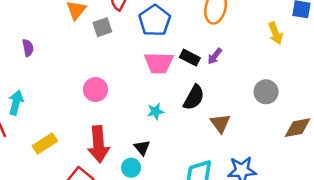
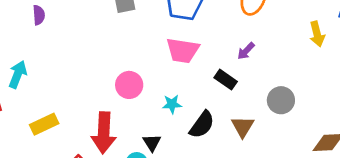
black rectangle: (190, 58) -> (226, 80), moved
pink circle: (95, 90) -> (129, 85), moved
gray circle: (266, 92) -> (281, 100), moved
black semicircle: (194, 97) -> (202, 125), moved

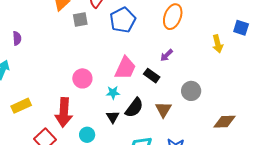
purple semicircle: (39, 15) -> (17, 38), moved
pink trapezoid: (183, 50) -> (125, 68), moved, turned -75
black triangle: (152, 143) -> (113, 117), moved

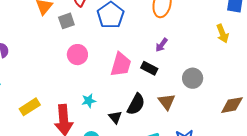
yellow arrow: (218, 44) -> (222, 34), moved
pink circle: (82, 78) -> (77, 55), moved
cyan star: (113, 93) -> (89, 101), moved
yellow rectangle: (21, 106) -> (30, 107), moved

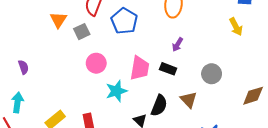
cyan star: (89, 101) -> (116, 91), moved, size x1.5

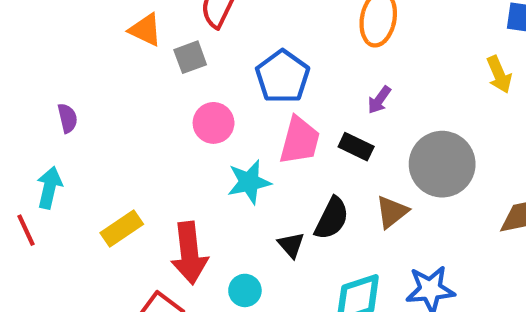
orange triangle: (58, 20) -> (145, 30), turned -42
blue pentagon: (124, 21) -> (283, 77), moved
gray circle: (212, 74) -> (442, 164), size x1.6
brown triangle: (189, 100) -> (392, 212), turned 30

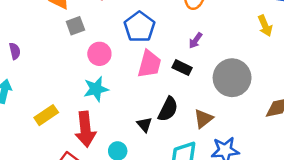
gray square: (190, 57) -> (75, 26), moved
cyan star: (249, 182) -> (96, 89), moved
brown triangle: (392, 212) -> (203, 119), moved

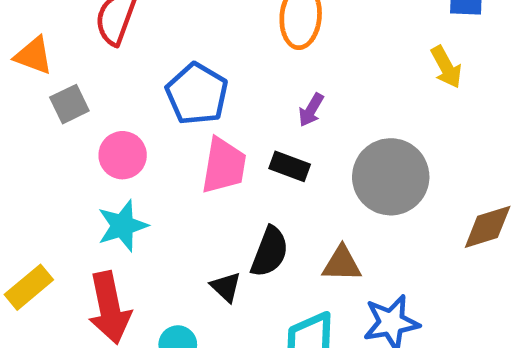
brown triangle: (203, 119) -> (342, 264), turned 45

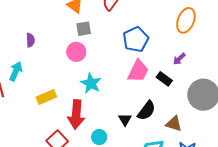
pink circle: (123, 155) -> (76, 52), moved
cyan star: (123, 226) -> (91, 83), turned 30

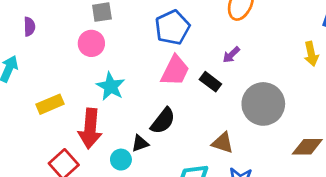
black semicircle: (146, 111) -> (163, 121), moved
black triangle: (125, 120) -> (140, 143), moved, turned 40

